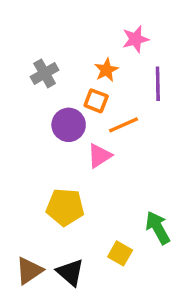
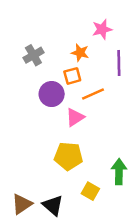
orange star: (106, 70) -> (80, 53), turned -30
orange square: (96, 101) -> (72, 76), turned -36
yellow pentagon: (65, 207) -> (68, 156), moved
green arrow: (158, 228) -> (119, 172), turned 30

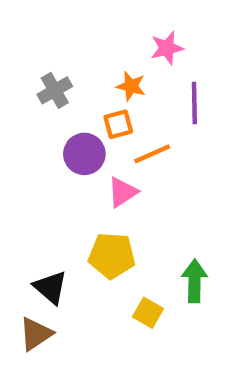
black triangle: (53, 205) -> (50, 287), moved

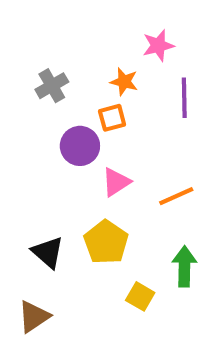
orange line: (152, 154) -> (176, 196), moved
yellow pentagon: (112, 256) -> (106, 242), turned 30
black triangle: (50, 287) -> (48, 252), moved

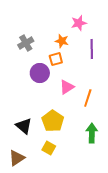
pink triangle: (116, 182) -> (67, 87), moved
orange line: (176, 196) -> (88, 98), turned -48
yellow square: (140, 296) -> (49, 148), moved

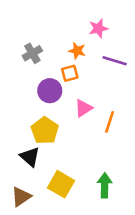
purple line: (92, 49) -> (115, 61), turned -72
yellow pentagon: (53, 121) -> (45, 131), moved
green arrow: (92, 133) -> (105, 185), moved
yellow square: (49, 148) -> (61, 184), size x1.5

